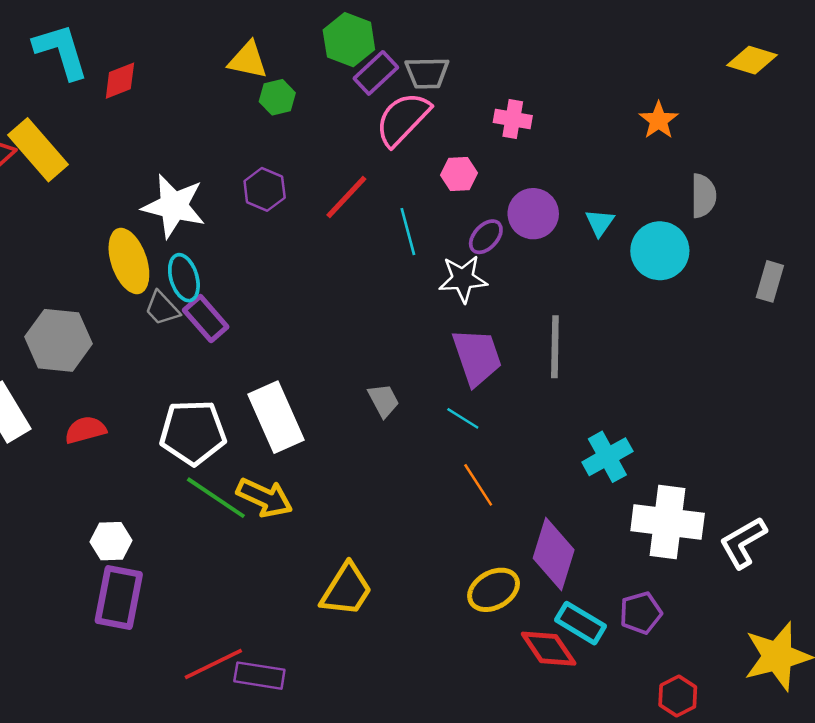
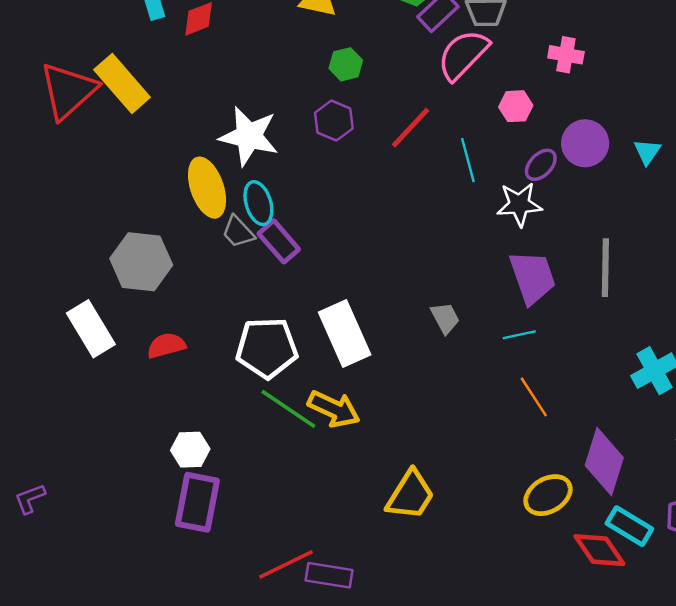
green hexagon: (277, 97) -> (346, 64), moved
cyan line: (463, 418) -> (519, 335), turned -44

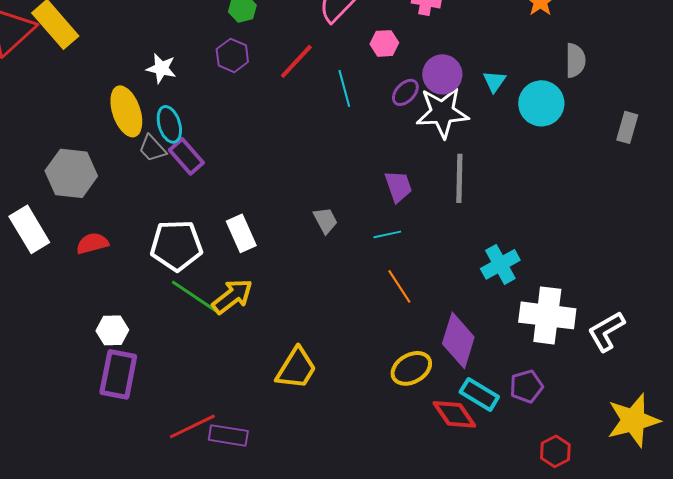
white star: (249, 136) -> (161, 68), size x0.6
white star: (519, 204) -> (442, 112), moved, size x1.4
purple trapezoid: (532, 277) -> (398, 186), size x0.7
white rectangle: (345, 334) -> (241, 233), size x0.7
yellow arrow: (334, 409) -> (232, 296), turned -63

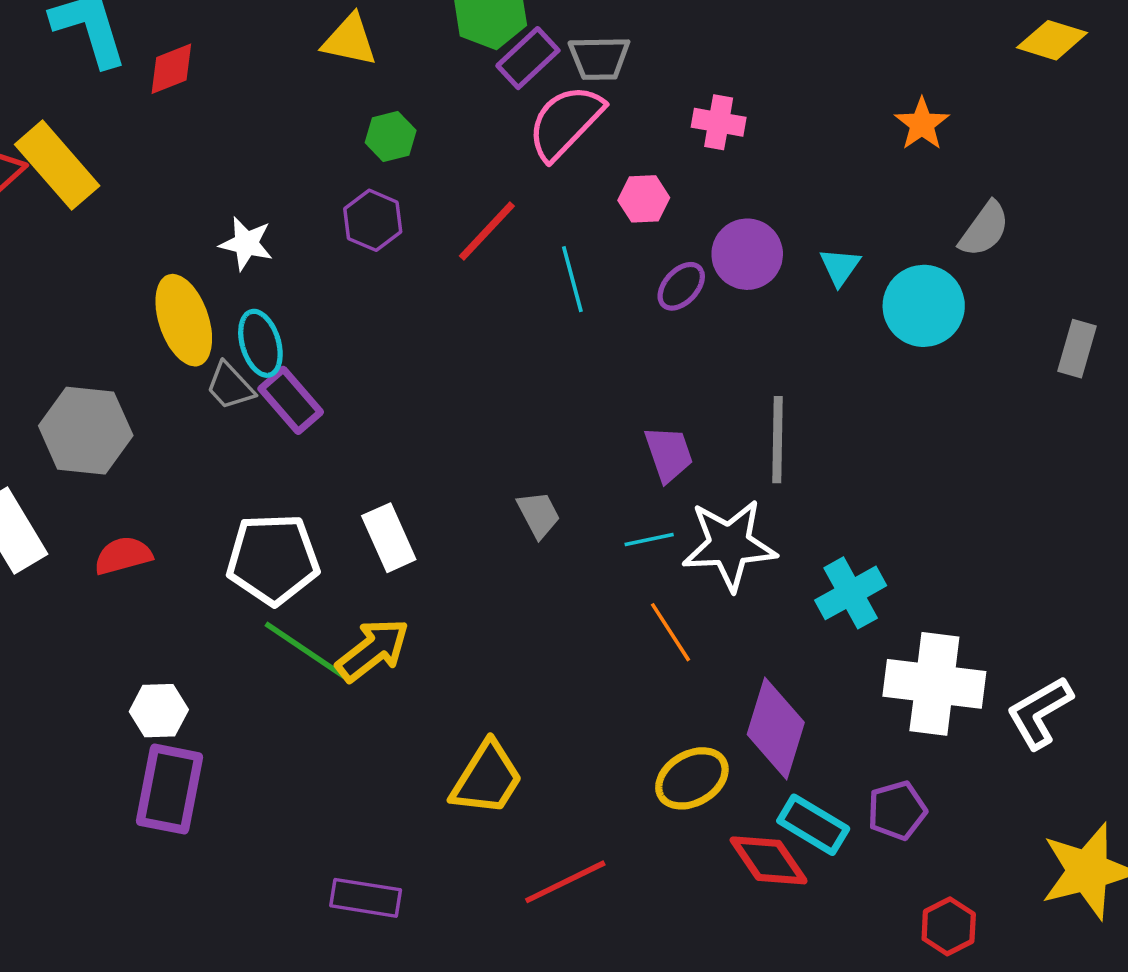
gray semicircle: (575, 60) -> (984, 229), turned 36
white star: (442, 112) -> (729, 545), moved
red line: (192, 426) -> (565, 882), moved

